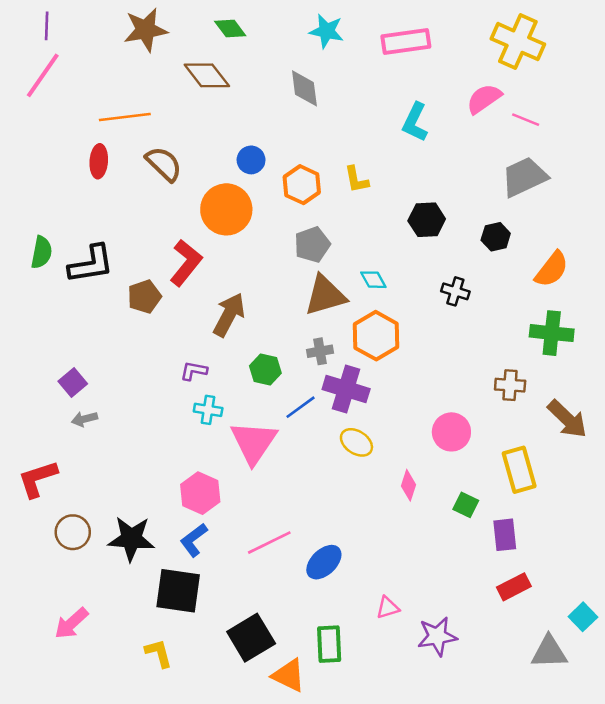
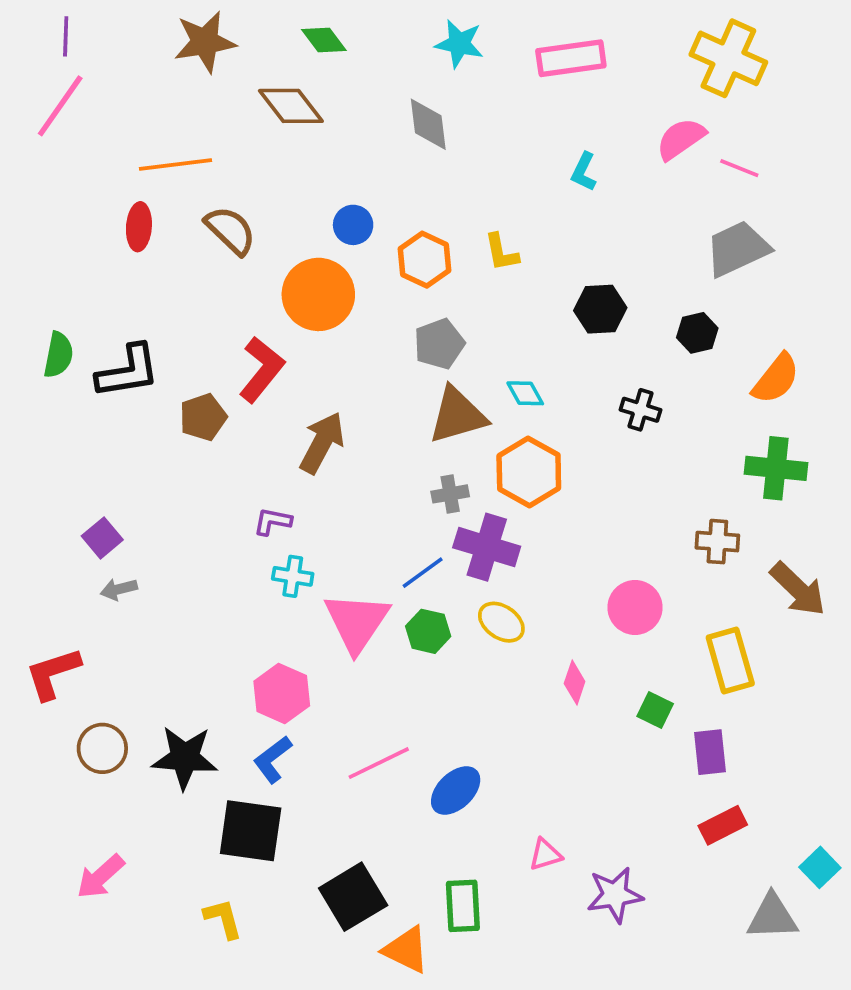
cyan L-shape: (415, 122) -> (584, 172), size x0.7
green hexagon: (265, 369) -> (428, 631), moved

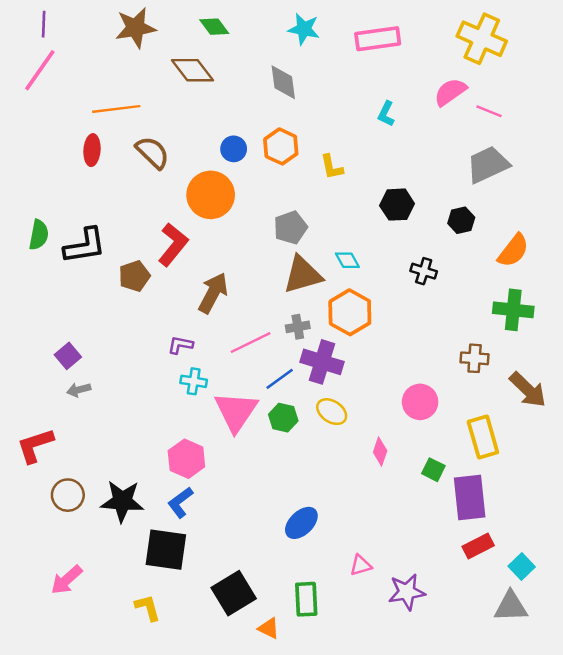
orange hexagon: (424, 260) -> (281, 146), moved
purple rectangle: (710, 752) -> (470, 498), size x1.5
pink line: (379, 763) -> (251, 343), moved
cyan square: (820, 867) -> (522, 567), moved
orange triangle: (406, 950) -> (269, 628), size x0.7

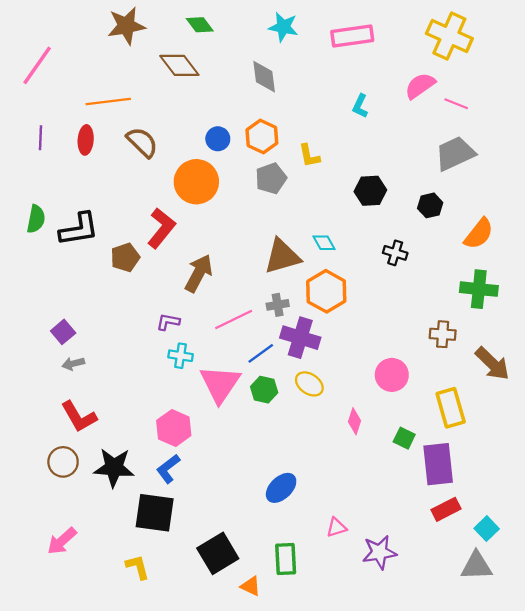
purple line: (44, 24) -> (40, 138), moved
gray pentagon: (291, 228) -> (271, 178), moved
red L-shape: (35, 445) -> (79, 417), moved, turned -102

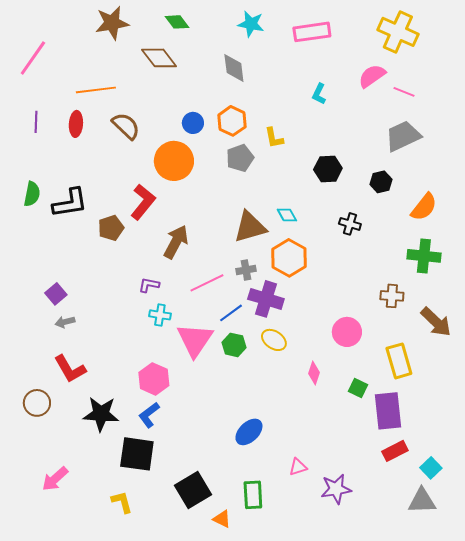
brown circle: (63, 462) -> (37, 403), moved

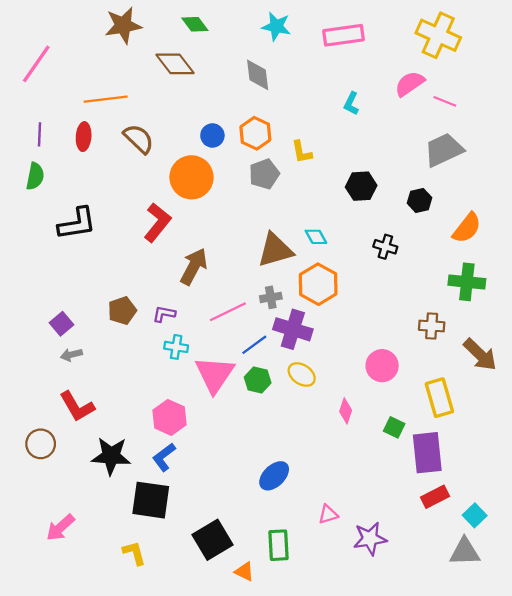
green semicircle: (32, 194) -> (35, 176), moved
brown pentagon: (111, 228) -> (122, 311), moved

